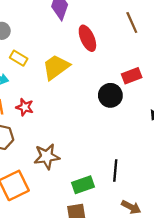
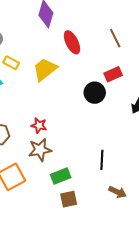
brown line: (132, 23) -> (115, 38), moved
red star: (25, 107) -> (39, 125), moved
green rectangle: (83, 185) -> (61, 176), moved

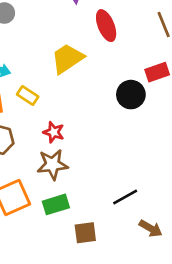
yellow rectangle: (11, 63) -> (28, 96), moved
black line: (102, 160) -> (125, 197), moved, turned 54
green rectangle: (61, 176) -> (56, 204), moved

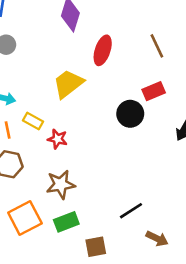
red ellipse: (106, 26) -> (103, 50), turned 44
red star: (54, 132) -> (57, 139), moved

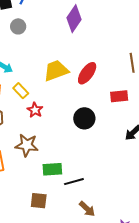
red ellipse: (103, 50) -> (87, 73), moved
black circle: (130, 114) -> (84, 118), moved
green rectangle: (66, 222) -> (52, 169), moved

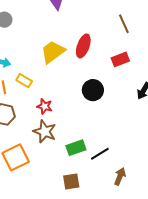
red star: (35, 110) -> (45, 106), moved
brown star: (27, 145) -> (45, 131), turned 30
brown arrow: (87, 209) -> (120, 176), turned -96

